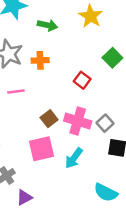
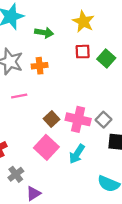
red square: (82, 80) -> (83, 52), moved, turned -35
pink square: (41, 149) -> (46, 147), turned -30

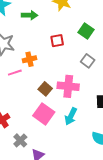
red square: (83, 52) -> (57, 41), moved
orange cross: (40, 66) -> (30, 59), moved
gray square: (104, 120) -> (88, 61), moved

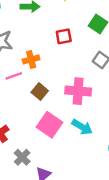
brown square: (45, 89) -> (40, 92), moved
cyan arrow: (71, 116) -> (82, 127), turned -84

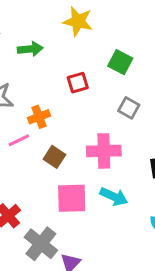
pink square: (50, 125) -> (72, 198), turned -30
gray cross: (22, 157) -> (41, 244), size x1.5

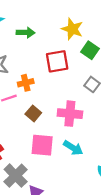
yellow star: (78, 21) -> (72, 29), moved
red square: (78, 83) -> (57, 61), size x1.5

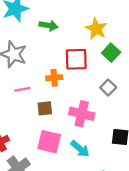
orange cross: (26, 83) -> (54, 78), moved
brown square: (33, 113) -> (45, 108), turned 35

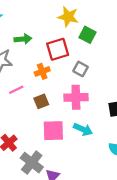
green arrow: (49, 26) -> (23, 39), moved
gray square: (108, 88) -> (81, 69), moved

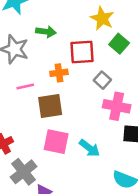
pink cross: (76, 97) -> (117, 106), moved
brown square: (41, 101) -> (50, 106), size x1.5

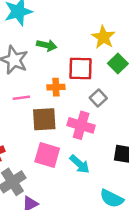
pink cross: (117, 106) -> (81, 125), moved

